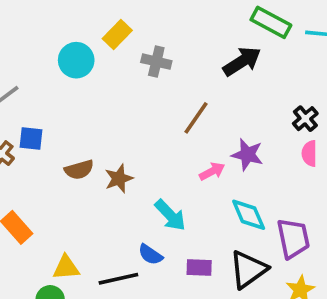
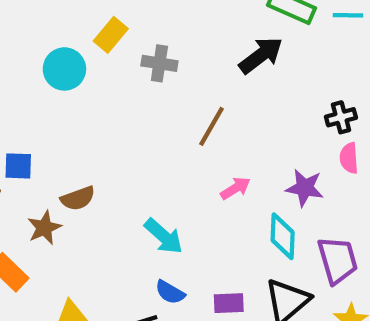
black cross: (305, 119) -> (341, 117), turned 30
purple star: (247, 155) -> (305, 188), moved
brown star: (119, 179) -> (44, 228), moved
cyan arrow: (170, 215) -> (164, 236), moved
cyan diamond: (249, 215) -> (283, 236), turned 30

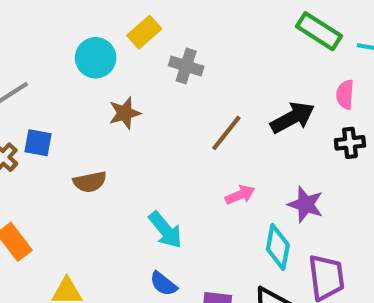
black arrow: (261, 55) -> (293, 118), moved
pink semicircle: (349, 158) -> (345, 94), moved
brown star: (44, 228) -> (125, 113), moved

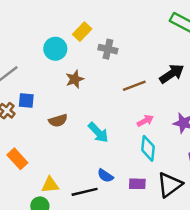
brown line: (226, 133) -> (134, 86), turned 35
cyan arrow: (165, 230) -> (98, 132), moved
cyan diamond: (278, 247) -> (148, 148), moved

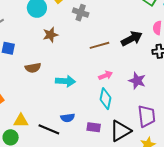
cyan arrow: (98, 132) -> (65, 81), turned -48
blue semicircle: (105, 176) -> (68, 118), turned -48
black line: (85, 192) -> (49, 129), turned 30

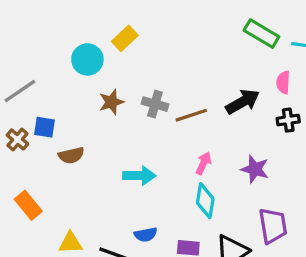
gray cross: (81, 13) -> (155, 104), moved
brown semicircle: (33, 68) -> (71, 155), moved
pink arrow: (106, 75) -> (204, 163), turned -40

